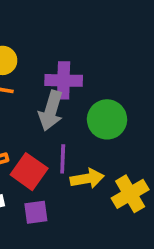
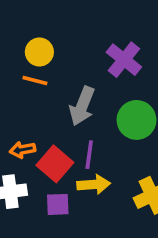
purple cross: (64, 80) -> (124, 60), moved, turned 32
yellow arrow: (87, 179) -> (94, 184), moved

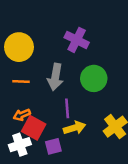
yellow circle: (39, 52) -> (19, 47), size x1.5
orange line: (35, 81) -> (21, 82), moved
red square: (55, 164) -> (34, 128), moved

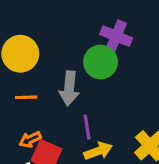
purple cross: (77, 40) -> (116, 36), moved
green circle: (94, 78) -> (101, 62), moved

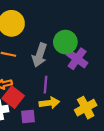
purple cross: (116, 36) -> (77, 59), moved

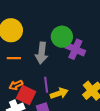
purple line: (46, 85) -> (46, 85), moved

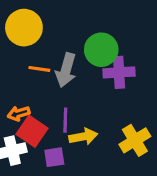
purple cross: (75, 49) -> (119, 72), turned -36
orange line: (14, 58) -> (39, 69), moved

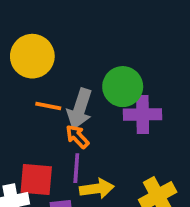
orange arrow: (19, 113) -> (77, 137), moved, turned 60
red square: (32, 131) -> (36, 179), turned -32

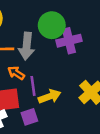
orange arrow: (77, 137) -> (16, 73), moved

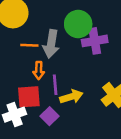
orange arrow: (16, 73) -> (39, 70), turned -126
purple square: (29, 117) -> (49, 116), turned -30

